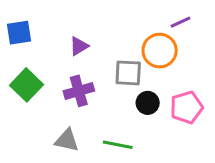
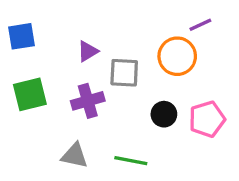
gray square: (128, 73) -> (124, 73), moved
green square: (26, 85) -> (30, 94), turned 32

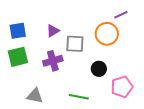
blue square: (22, 36) -> (18, 31), moved
pink pentagon: (207, 119) -> (122, 87), moved
gray triangle: (75, 156) -> (35, 96), moved

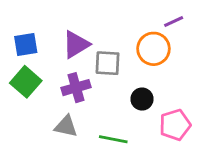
purple triangle: (53, 31) -> (76, 44), size x1.5
green square: (18, 57) -> (26, 82), turned -35
gray triangle: (35, 96) -> (66, 126), moved

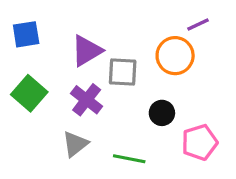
blue square: (26, 44) -> (26, 34), moved
purple cross: (76, 88) -> (87, 100), turned -36
gray triangle: (66, 126) -> (75, 144), turned -50

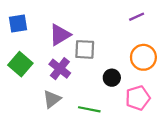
orange circle: (175, 56) -> (143, 57), moved

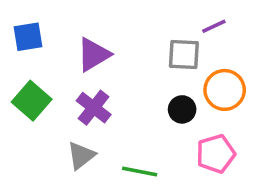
gray square: (85, 49) -> (184, 55), moved
black circle: (112, 78) -> (182, 109), moved

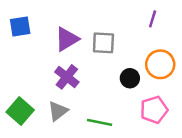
purple line: (214, 26) -> (153, 19), turned -48
gray square: (184, 55) -> (103, 43), moved
green square: (32, 101) -> (20, 111), moved

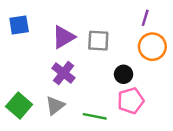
orange circle: (160, 64) -> (152, 47), moved
pink pentagon: (154, 110) -> (131, 101), moved

